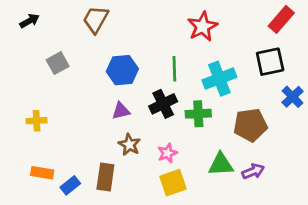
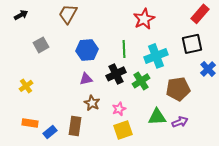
green cross: (198, 114) -> (141, 81), turned -30
yellow cross: (37, 121) -> (26, 86), turned -32

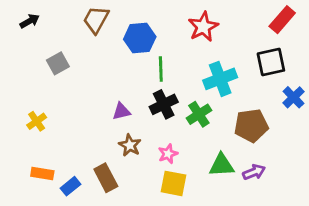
green line: (124, 49) -> (161, 69), moved
blue hexagon: (87, 50) -> (140, 38), moved
brown rectangle: (75, 126) -> (106, 178), turned -36
yellow square: (123, 130) -> (174, 183), turned 30

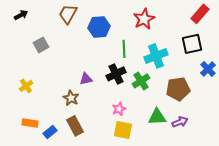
green line: (161, 69) -> (124, 49), moved
brown star: (130, 145) -> (71, 98), moved

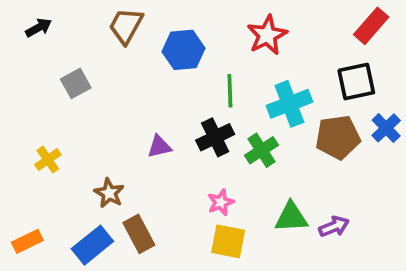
brown pentagon: (178, 89) -> (338, 137), moved
brown star: (71, 98) -> (109, 193), moved
orange rectangle: (30, 123) -> (27, 241), moved, turned -35
blue rectangle: (50, 132) -> (92, 245), size x1.5

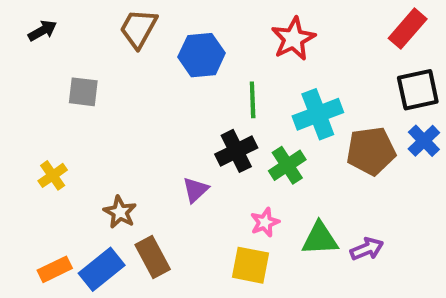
black square: (356, 82) -> (418, 90), moved
gray square: (76, 83) -> (83, 92), turned 36
purple triangle: (159, 147) -> (195, 190), moved, turned -30
pink star: (221, 202) -> (265, 222), moved
orange rectangle: (27, 241) -> (55, 269), moved

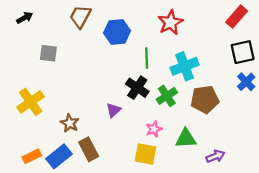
black cross: (236, 151) -> (137, 88), turned -30
brown pentagon: (371, 151) -> (205, 99), moved
yellow cross: (53, 175) -> (31, 102), size x1.6
purple arrow: (367, 249) -> (215, 156), moved

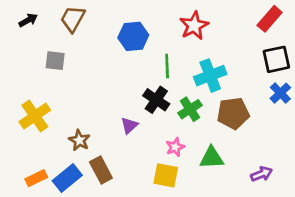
brown trapezoid: (80, 17) -> (73, 19), moved
purple arrow: (215, 156) -> (261, 174), moved

